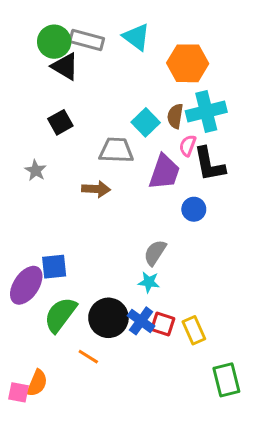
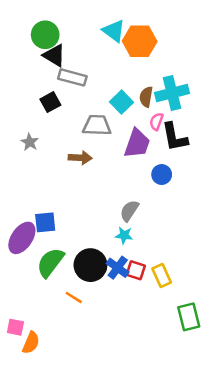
gray rectangle: (87, 40) -> (72, 77), moved
orange hexagon: (188, 63) -> (140, 41), moved
orange semicircle: (37, 383) -> (31, 343), moved

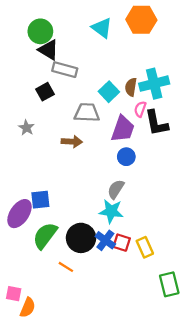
orange hexagon: (140, 41) -> (141, 20), moved
blue circle: (162, 175) -> (126, 157), moved
cyan star: (124, 235) -> (111, 211), size x1.5

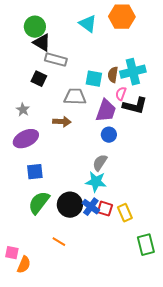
black square: (45, 92) -> (39, 79), turned -35
cyan square: (109, 92) -> (94, 79), turned -36
black L-shape: (156, 123) -> (135, 106), turned -65
purple ellipse: (19, 214) -> (26, 139), moved, turned 30
orange line: (66, 267) -> (59, 242), moved

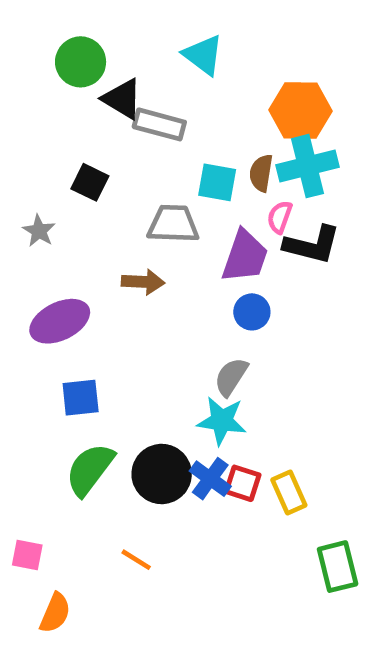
orange hexagon: (122, 17) -> (301, 111), moved
black triangle: (42, 43) -> (122, 99), moved
gray rectangle: (56, 60) -> (159, 124), moved
gray star: (23, 110) -> (39, 231), moved
pink square: (12, 253) -> (27, 555), moved

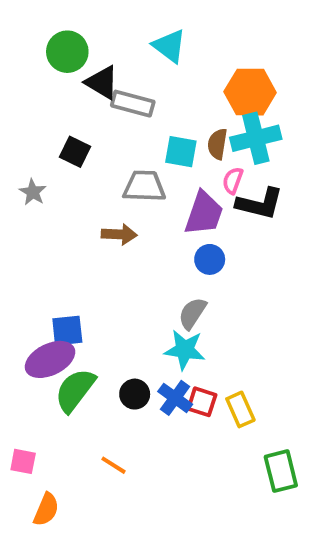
purple ellipse: (60, 321) -> (50, 359), moved
black circle: (162, 474) -> (135, 394), size x0.6

